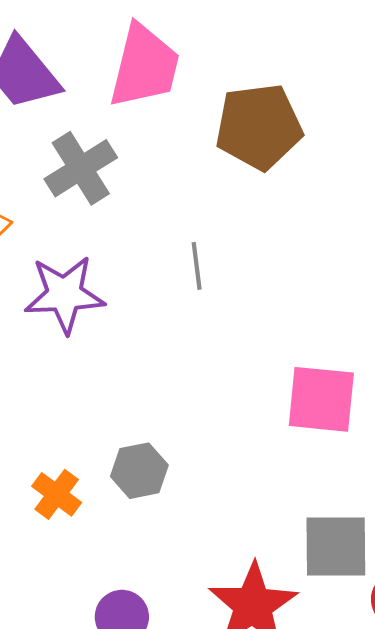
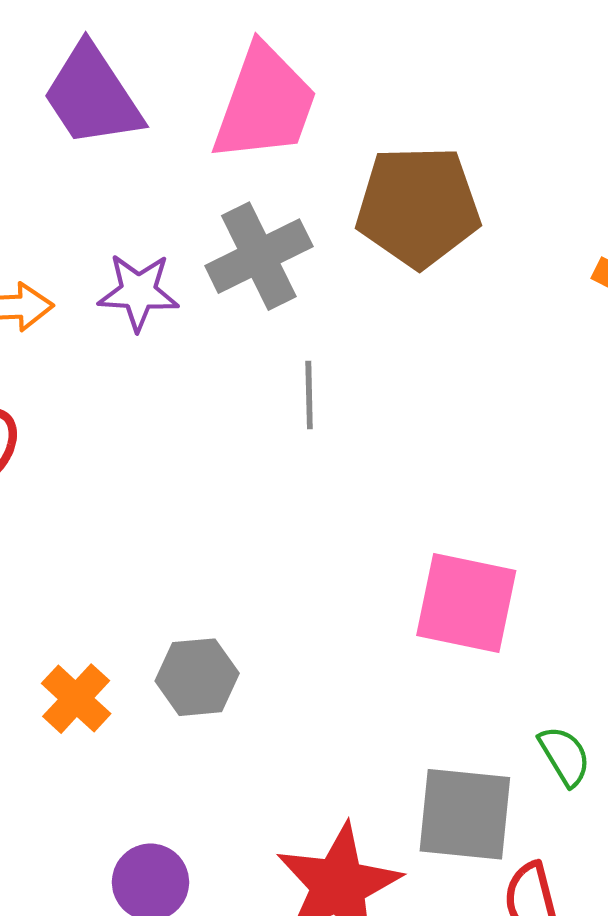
gray cross: (81, 168) -> (259, 256), moved
purple star: (65, 294) -> (138, 292), moved, size x0.7

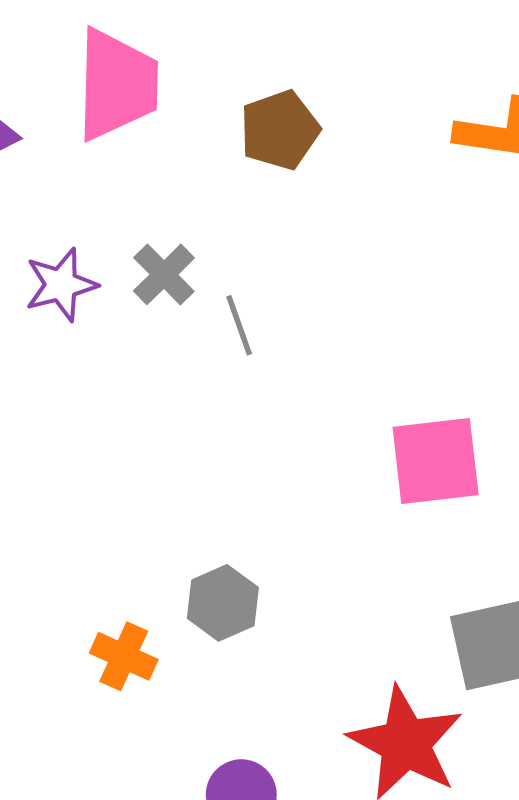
brown pentagon: (418, 207) -> (280, 130), size x0.7
gray cross: (259, 256) -> (164, 274), moved, size x0.7

